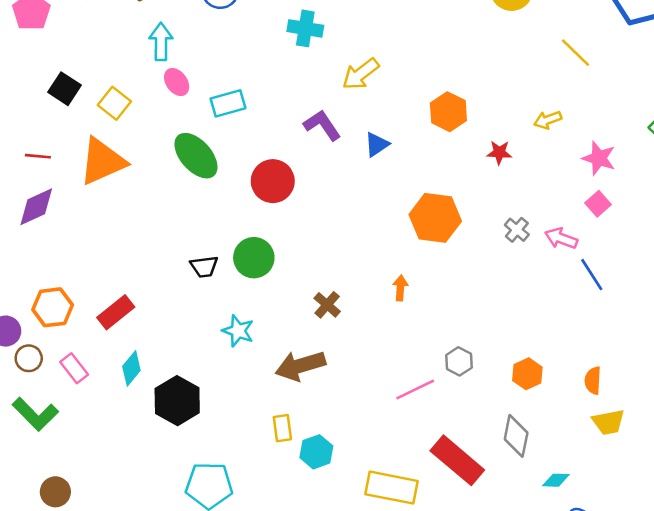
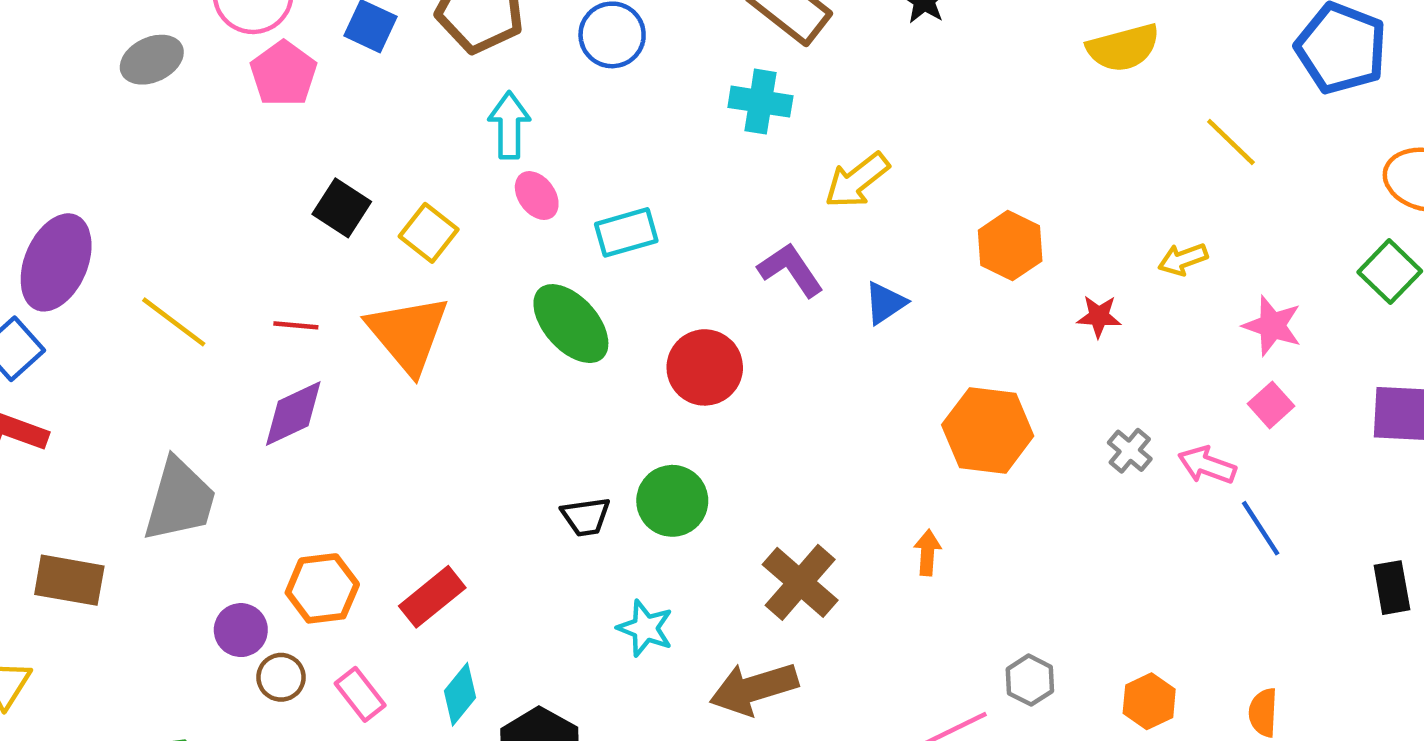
orange triangle: (102, 161) -> (408, 334), turned -46
brown cross: (327, 305) -> (800, 582), size x1.6

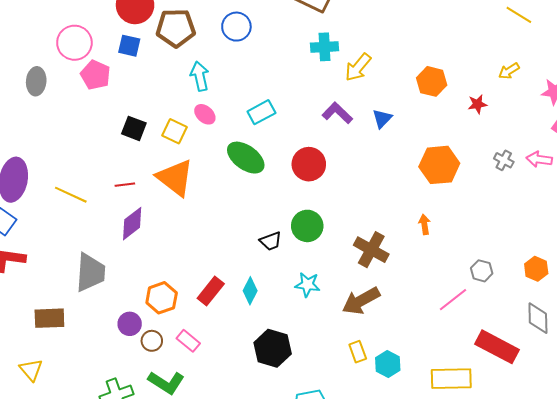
gray ellipse: (152, 60) -> (36, 81), turned -48
cyan cross: (760, 102) -> (325, 47), moved
pink ellipse: (537, 196) -> (205, 114), moved
cyan diamond: (460, 694) -> (250, 291), moved

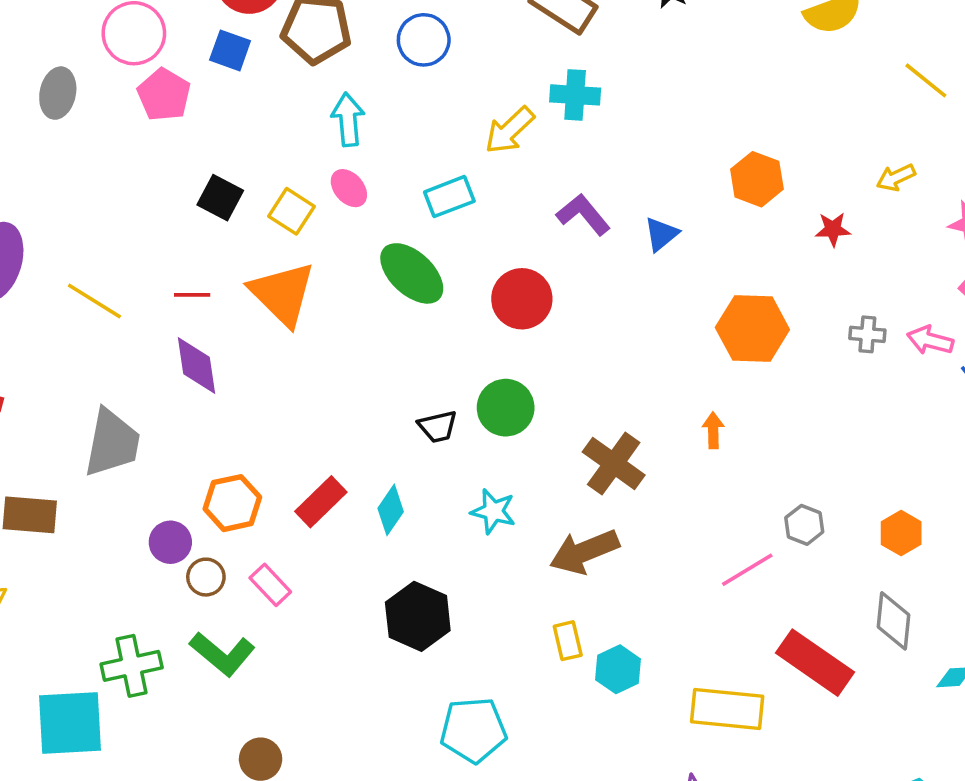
yellow arrow: (358, 67) -> (510, 130), moved
gray cross: (504, 160) -> (867, 334), turned -30
purple diamond: (132, 224) -> (197, 365), turned -68

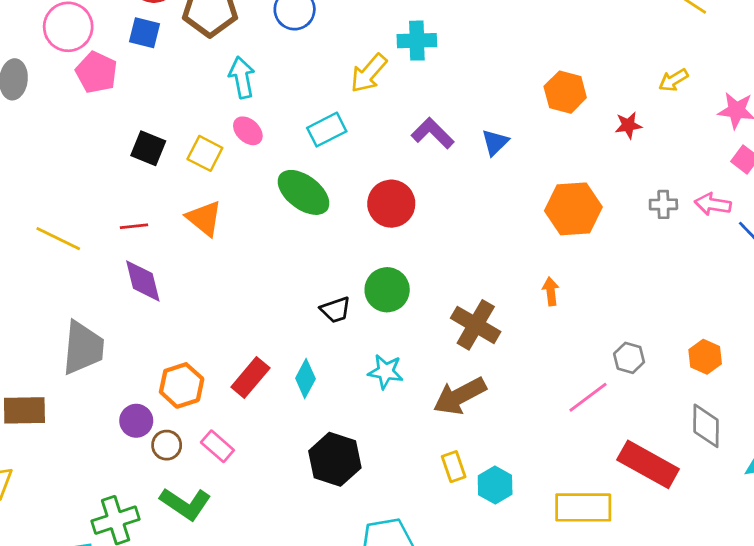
orange triangle: (282, 294) -> (204, 218), size x0.7

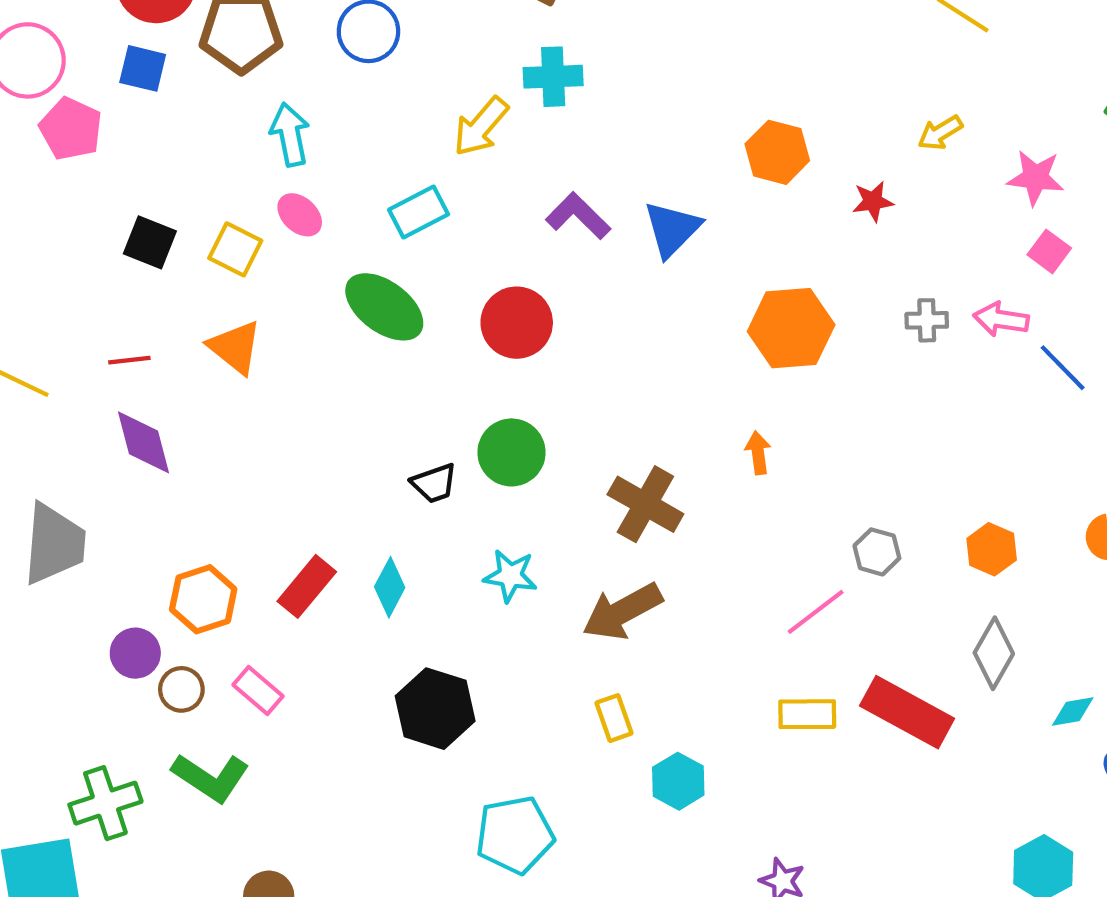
blue triangle: (495, 142) -> (672, 229), size x1.4
gray diamond: (706, 426) -> (994, 653), turned 30
cyan hexagon: (495, 485) -> (678, 781), moved
yellow rectangle: (583, 507) -> (807, 714), moved, size x0.7

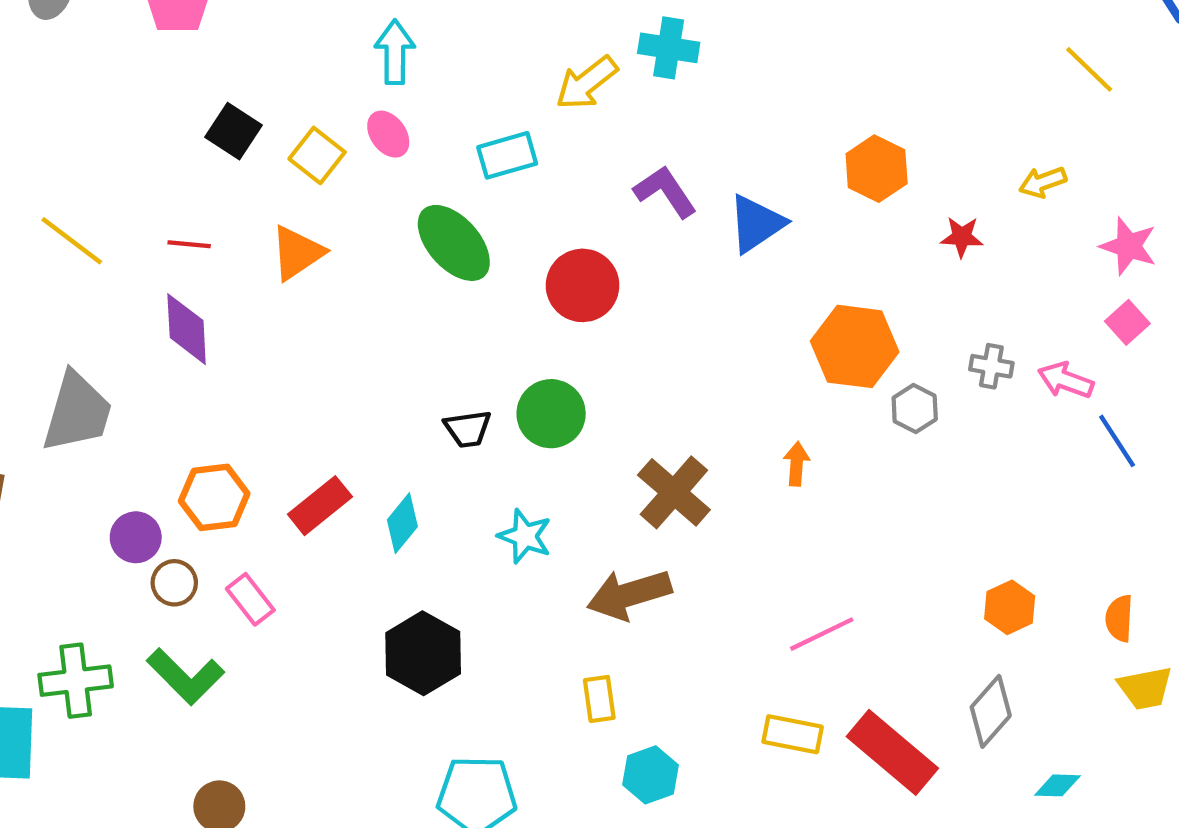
orange triangle: (235, 347) -> (297, 253), turned 36
gray hexagon: (877, 552) -> (915, 409), moved

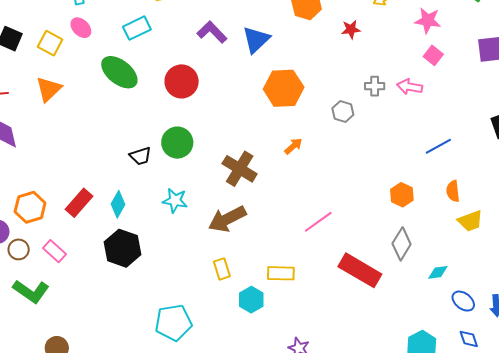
orange hexagon: (855, 346) -> (284, 88), moved
blue line: (1117, 441) -> (438, 146), moved, turned -76
orange arrow: (797, 464) -> (293, 146), turned 54
black hexagon: (423, 653) -> (123, 248), moved
yellow rectangle: (793, 734) -> (281, 273), moved

